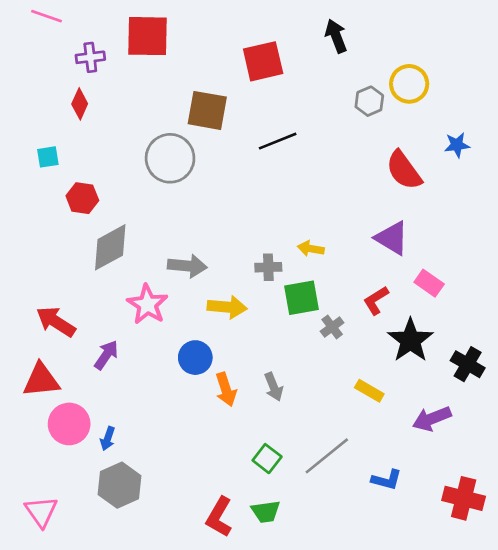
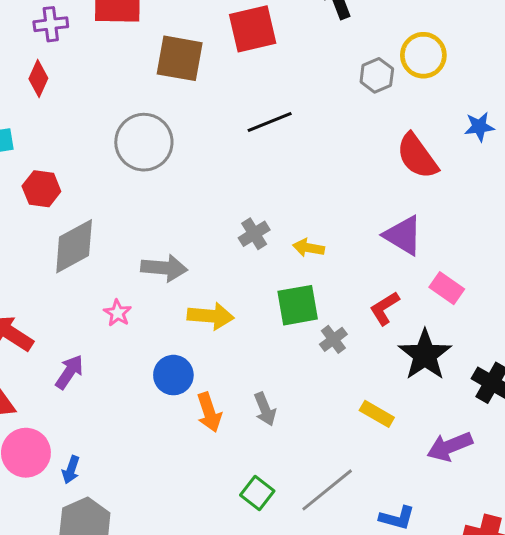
brown square: (207, 110) -> (180, 58), moved
gray cross: (268, 267) -> (254, 234), moved, turned -30
pink star: (147, 304) -> (118, 313), size x0.6

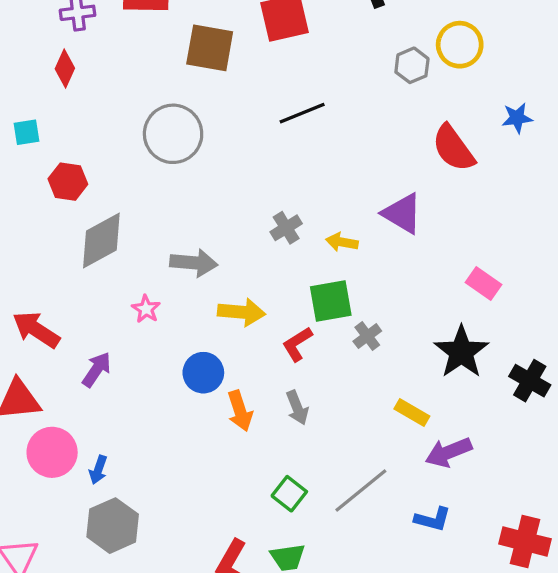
purple triangle: (403, 235) -> (402, 213), moved
red L-shape: (385, 308) -> (297, 344), moved
purple arrow: (450, 446) -> (449, 452), moved

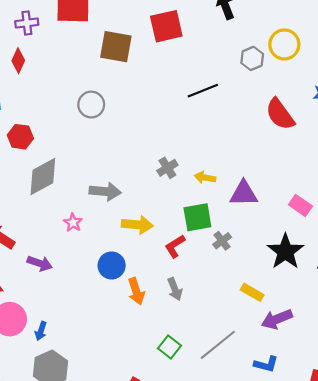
black line: (302, 113) -> (203, 91), moved
gray circle: (173, 134) -> (91, 105), size x0.7
purple triangle: (402, 213) -> (244, 194), moved, turned -32
purple arrow: (97, 369) -> (40, 263), turned 75

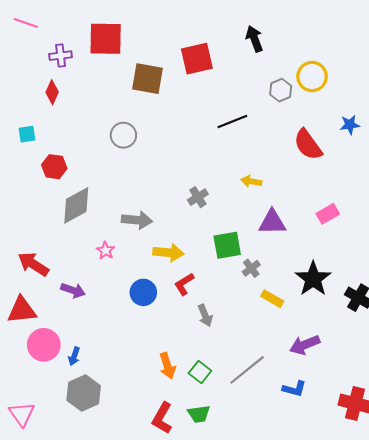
yellow arrow: (205, 178) -> (251, 181), moved
pink rectangle: (300, 205) -> (328, 214), moved, turned -65
red L-shape: (175, 246) -> (184, 284), moved
orange arrow: (136, 291) -> (167, 366), moved
yellow rectangle: (252, 292) -> (272, 299), moved

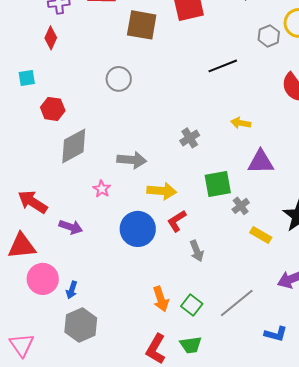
blue circle: (143, 292) -> (138, 229), size x1.4
blue L-shape: (294, 389) -> (276, 334), moved

